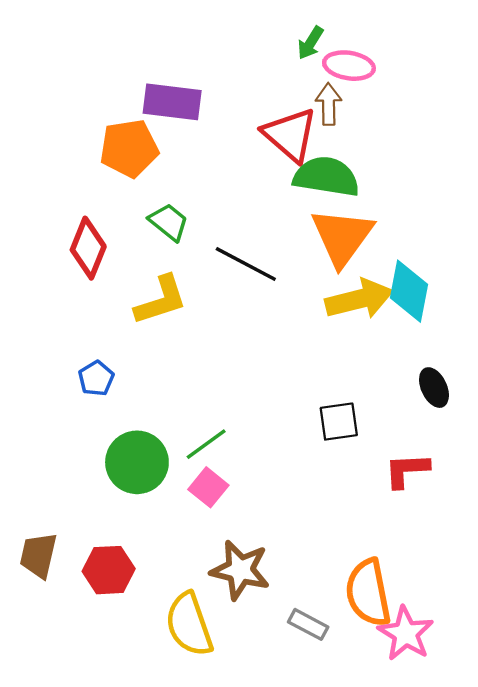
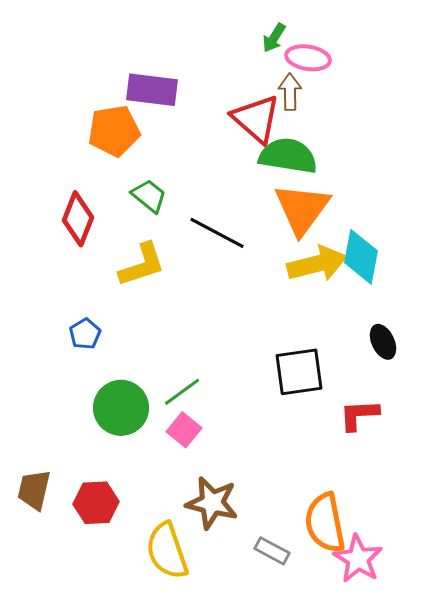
black square: (339, 422) -> (299, 372), size x1.4

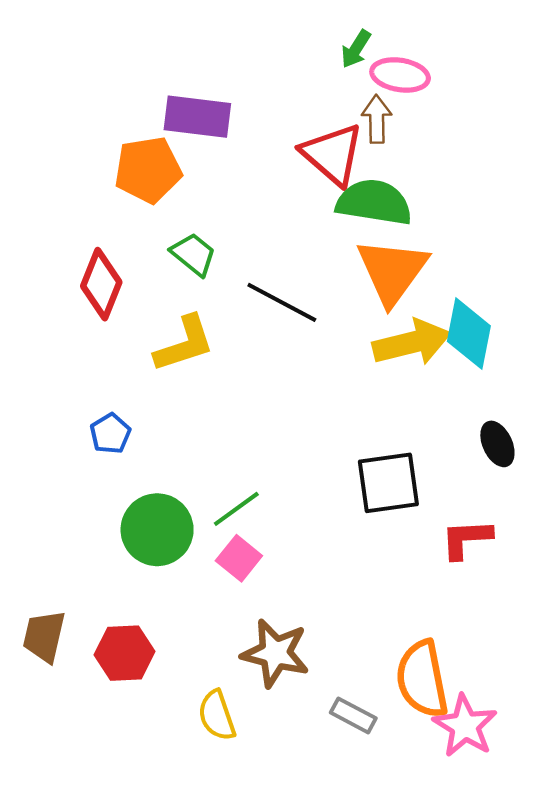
yellow semicircle: (167, 551) -> (217, 715), size x0.7

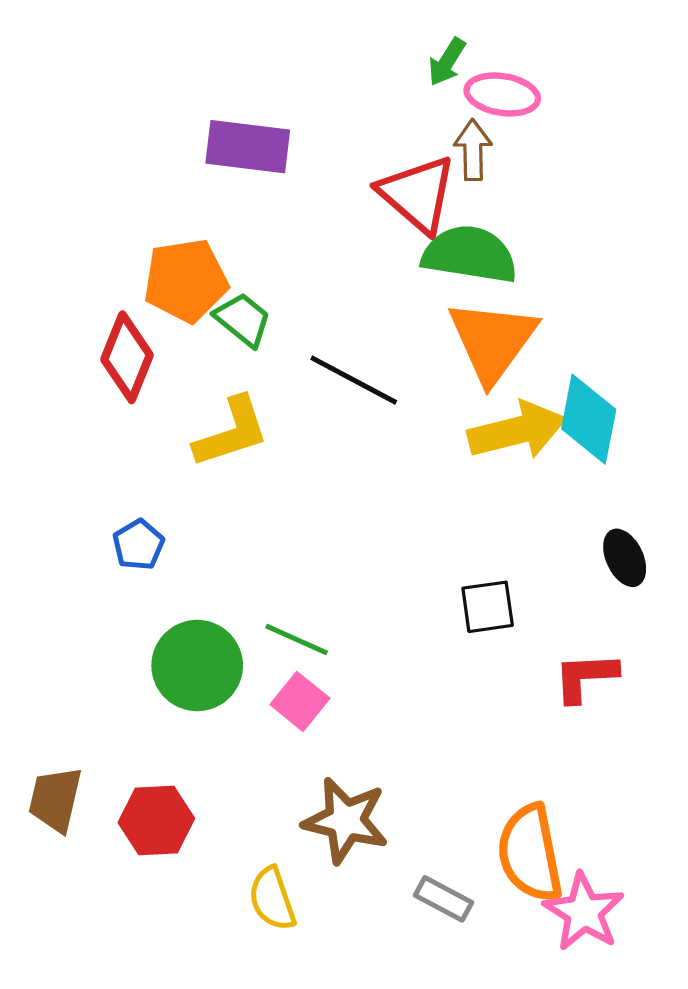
orange pentagon: (148, 170) -> (186, 280), moved
black square: (388, 483) -> (488, 607), size x0.7
green line: (236, 509) -> (297, 639), turned 60

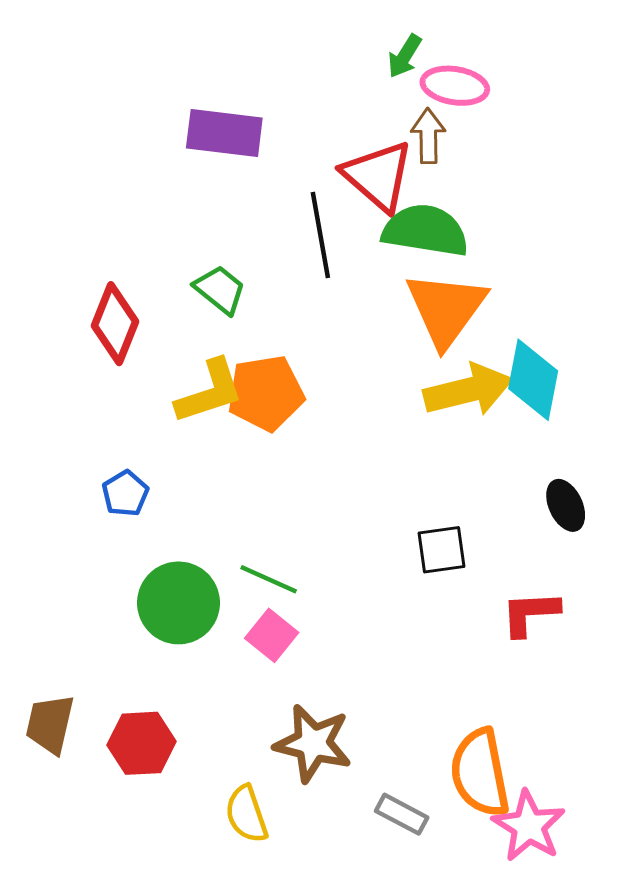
orange pentagon: (186, 280) -> (266, 393), moved
black line: (354, 380) -> (320, 235), moved, turned 52

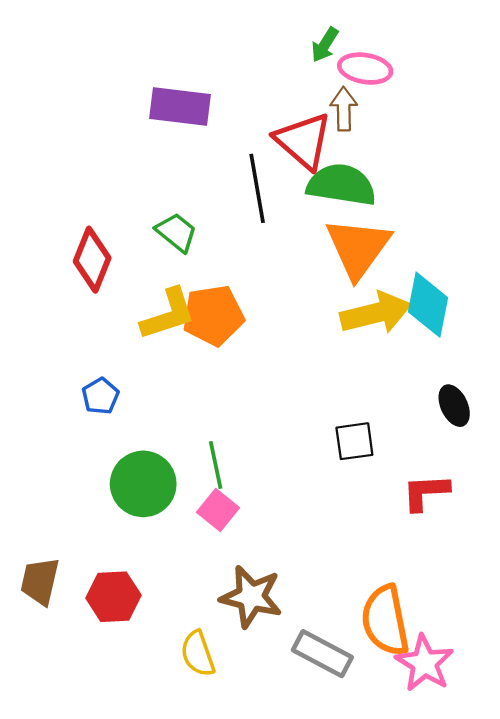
green line: (269, 579) -> (216, 465), turned 54
gray rectangle: (402, 814) -> (322, 654), size x1.4

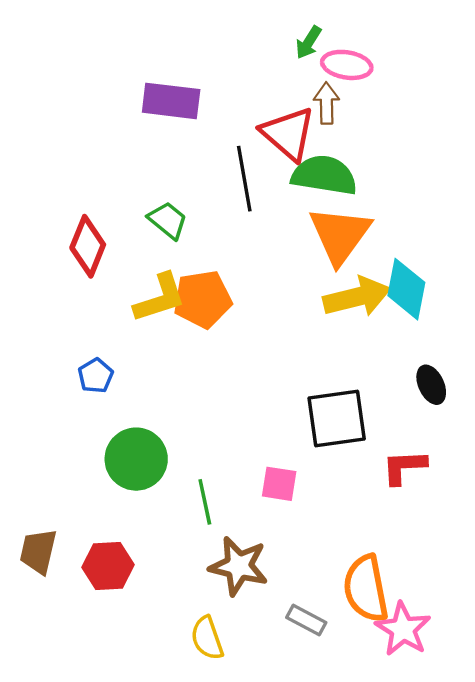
black square: (354, 441) -> (337, 419), size x1.6
green line: (216, 465) -> (205, 502), moved
pink square: (218, 510) -> (279, 484), moved, turned -30
yellow semicircle: (198, 654) -> (207, 638), moved
gray rectangle: (322, 654) -> (306, 620), size x0.7

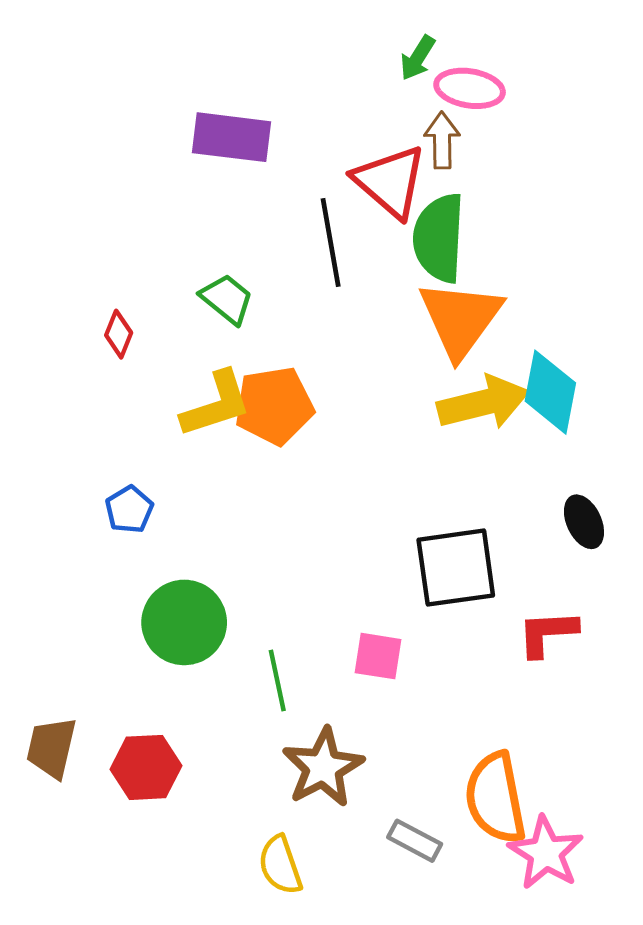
green semicircle: (324, 175) -> (439, 238), turned -96
red diamond: (88, 246) -> (119, 334), size x0.6
brown star: (239, 566) -> (323, 767), turned 30

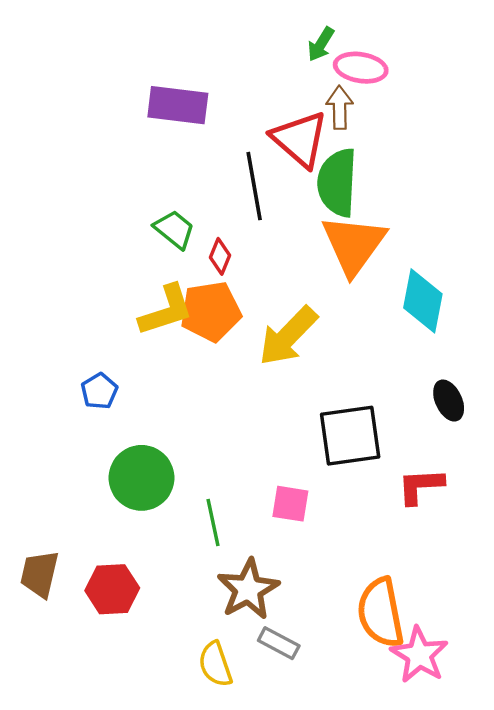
red diamond: (119, 334) -> (220, 256), moved
yellow arrow: (483, 403) -> (288, 336), moved, turned 148
gray rectangle: (415, 841) -> (279, 643), moved

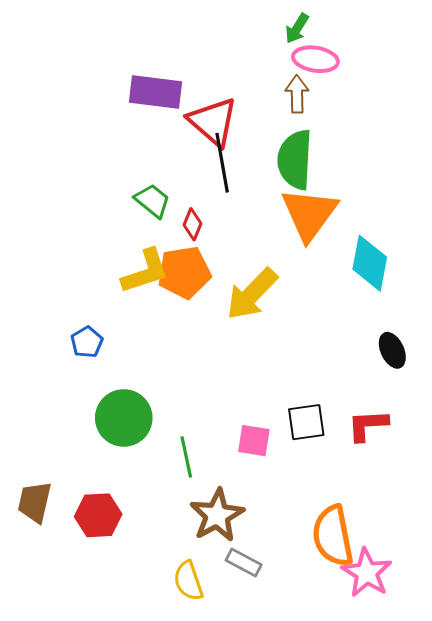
green arrow: (321, 44) -> (297, 28), moved
red triangle: (300, 139) -> (213, 122), moved
black square: (350, 436) -> (306, 422), moved, size x0.7

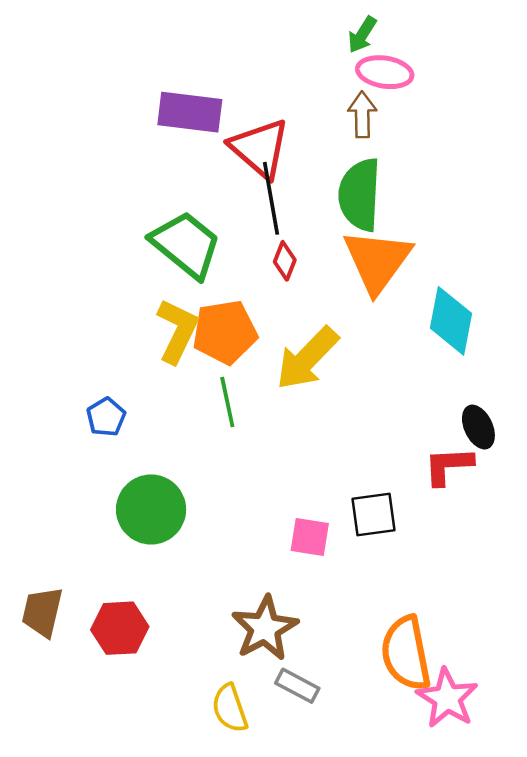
green trapezoid: (152, 201) -> (186, 245), size x1.6
red diamond: (192, 224) -> (285, 261), moved
yellow L-shape: (145, 271) -> (177, 331), turned -46
red L-shape: (368, 425) -> (448, 466), moved
green line: (186, 457) -> (227, 402), moved

